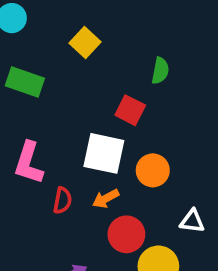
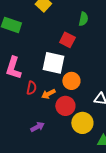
orange circle: (153, 170) -> (71, 81), moved
orange arrow: (106, 199) -> (48, 94), moved

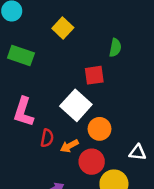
red square: (67, 40) -> (94, 75), turned -35
white square: (53, 63) -> (76, 105), turned 30

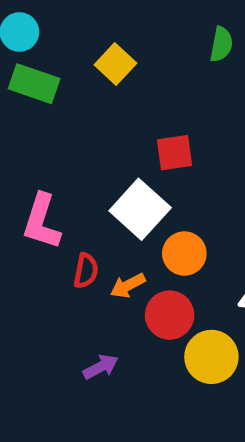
green semicircle: (115, 48) -> (221, 44), moved
green rectangle: (21, 56) -> (34, 84), moved

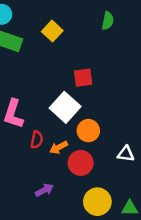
yellow circle: (211, 357) -> (97, 202), moved

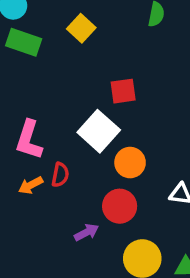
orange arrow: (59, 147) -> (31, 185), moved
purple arrow: (44, 190) -> (86, 232), moved

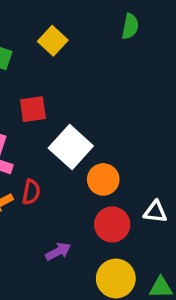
red square: (123, 91) -> (33, 109), moved
red circle: (120, 206) -> (112, 224), moved

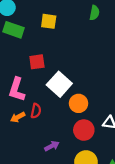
yellow square: (53, 41) -> (49, 21), turned -35

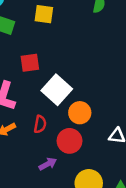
red semicircle: (36, 111) -> (40, 124), moved
red circle: (84, 130) -> (70, 141), moved

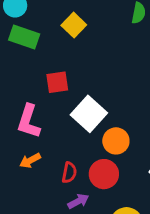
yellow square: (44, 14) -> (74, 25), turned 36
red semicircle: (40, 124) -> (69, 173), moved

